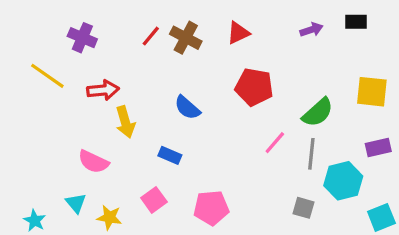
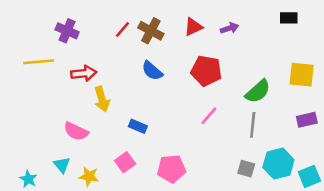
purple arrow: (311, 30) -> (229, 28), moved
yellow line: (47, 76) -> (39, 62), turned -40
blue semicircle: (187, 108) -> (152, 71), moved
pink line: (275, 143) -> (209, 116), moved
cyan hexagon: (343, 181) -> (278, 164), moved

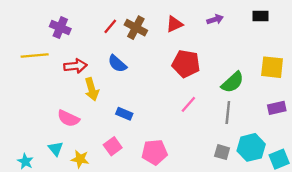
purple arrow: (229, 28) -> (215, 19), moved
blue semicircle: (152, 71) -> (117, 64), moved

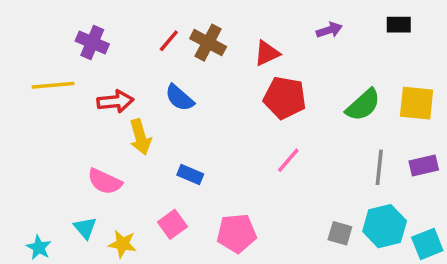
red triangle: (174, 24) -> (267, 53), moved
green semicircle: (233, 82) -> (363, 105), moved
gray line: (228, 113) -> (379, 167), moved

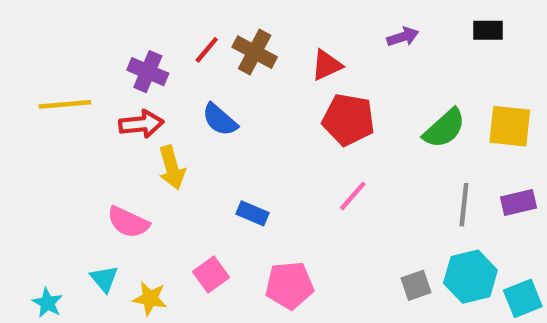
purple cross: (92, 43) -> (148, 72), moved
blue rectangle: (190, 174) -> (252, 213), moved
gray square: (340, 233) -> (416, 285), turned -35

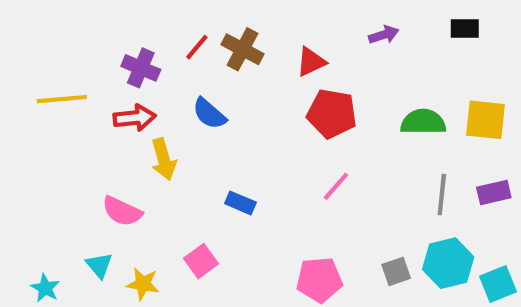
green semicircle: (444, 128) -> (423, 122), turned -138
pink pentagon: (290, 285) -> (319, 280), moved

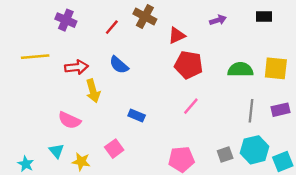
brown cross: (243, 49) -> (145, 17), moved
purple cross: (141, 68) -> (66, 20), moved

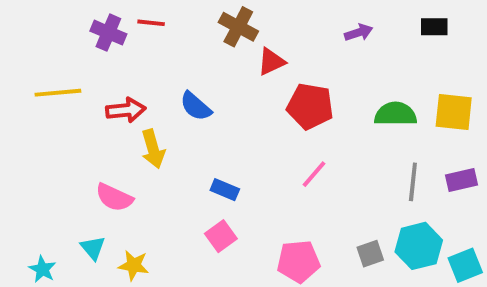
red line: (112, 27) -> (151, 23), moved, turned 56
red triangle: (177, 35) -> (271, 62), moved
pink square: (114, 149) -> (221, 236), moved

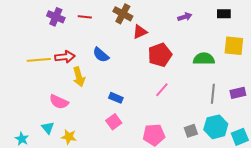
red line: (151, 23) -> (85, 17), moved
yellow line: (58, 93) -> (39, 60), moved
red pentagon: (310, 106) -> (160, 55), turned -30
yellow square: (454, 112) -> (234, 46), moved

